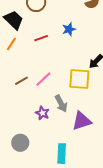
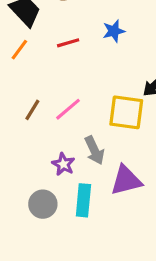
brown line: (21, 81) -> (32, 110), turned -32
gray circle: (20, 143) -> (43, 204), moved
cyan rectangle: (62, 154) -> (83, 200), moved

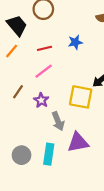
pink line: (68, 109) -> (44, 71), moved
purple star: (63, 164) -> (41, 100), moved

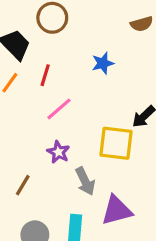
red line: (44, 48) -> (45, 75), moved, turned -56
brown line: (18, 92) -> (23, 185), moved

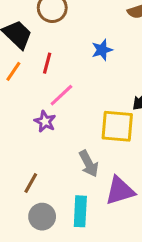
purple star: (58, 152) -> (45, 121), moved
brown line: (23, 185) -> (31, 183), moved

